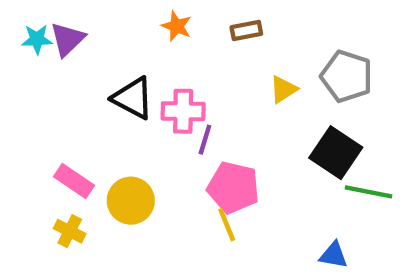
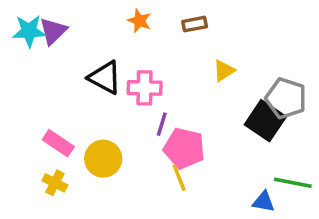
cyan star: (37, 39) -> (29, 31), size x1.4
gray pentagon: (347, 76) -> (286, 98), moved
purple line: (205, 140) -> (162, 124), moved
green line: (368, 192) -> (293, 183), moved

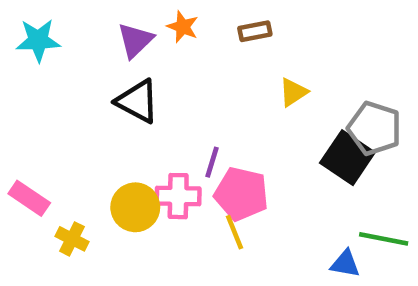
purple triangle: (53, 31) -> (135, 40), moved
pink cross: (145, 88) -> (178, 196), moved
pink rectangle: (58, 143) -> (29, 198), moved

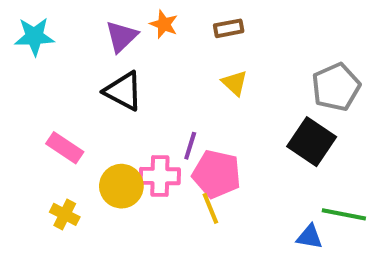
yellow triangle: (293, 92) -> (235, 83), moved, turned -44
gray pentagon: (375, 128) -> (336, 87), moved, turned 30
pink rectangle: (29, 198) -> (65, 148), moved

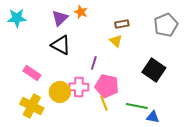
brown rectangle: (229, 28) -> (122, 24), moved
gray pentagon: (336, 87) -> (166, 25), moved
purple line: (190, 146) -> (94, 63), moved
yellow cross: (65, 214) -> (32, 106), size x1.6
green line: (344, 214) -> (137, 106), moved

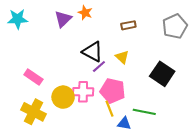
yellow triangle: (116, 41) -> (122, 57), moved
black triangle: (61, 45) -> (93, 52), moved
purple line: (94, 63) -> (99, 66), turned 32
blue triangle: (153, 117) -> (124, 123), moved

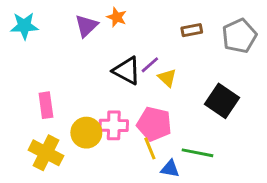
brown rectangle: (128, 25) -> (192, 30), moved
purple line: (99, 66) -> (150, 65), moved
pink rectangle: (33, 77) -> (46, 105), turned 48

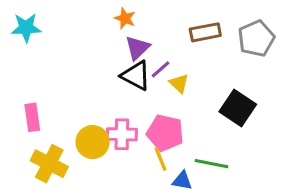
purple triangle: (86, 26) -> (137, 48), moved
brown rectangle: (192, 30) -> (205, 32), size x1.4
pink rectangle: (46, 105) -> (32, 117), moved

